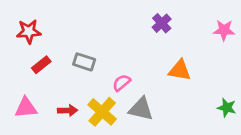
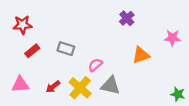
pink star: (224, 30) -> (172, 38), moved
orange triangle: (180, 70) -> (141, 55), turned -30
green star: (227, 108) -> (178, 94), moved
red arrow: (67, 110) -> (53, 87), turned 144

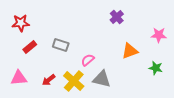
green star: (178, 94) -> (156, 68), moved

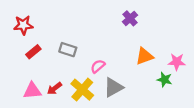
pink star: (159, 35) -> (177, 62), moved
green star: (156, 68) -> (164, 80), moved
pink triangle: (19, 78) -> (32, 91), moved
gray triangle: (102, 79) -> (113, 87), turned -42

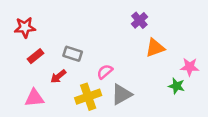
orange triangle: (144, 56) -> (155, 48), moved
red arrow: (54, 88) -> (58, 76), moved
yellow cross: (82, 90) -> (88, 97), turned 30

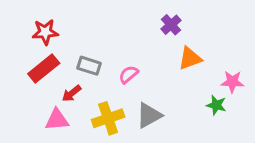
red star: (25, 27) -> (45, 32), moved
red rectangle: (36, 56) -> (44, 69), size x1.5
pink semicircle: (105, 72) -> (129, 74), moved
pink triangle: (34, 98) -> (57, 120), moved

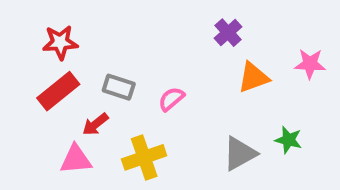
pink star: (232, 82) -> (310, 64), moved
gray triangle: (149, 115) -> (240, 154), moved

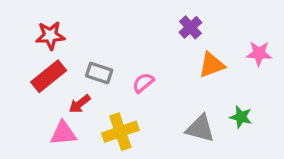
gray triangle: (240, 154) -> (200, 128), turned 44

